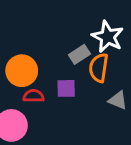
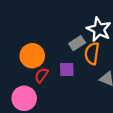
red semicircle: (34, 96) -> (41, 75), turned -56

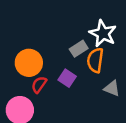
purple square: (67, 70) -> (67, 78), turned 35

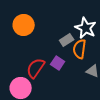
orange circle: (29, 63) -> (24, 25), moved
red semicircle: (39, 85) -> (36, 68), size x1.5

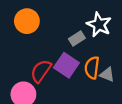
orange semicircle: (80, 49) -> (92, 68), moved
purple square: (58, 63) -> (66, 65), size x1.5

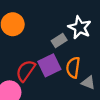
purple square: (66, 65) -> (49, 65), turned 30
gray triangle: (107, 75) -> (88, 83), moved

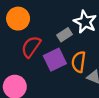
red semicircle: (26, 71) -> (31, 47), moved

